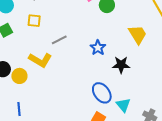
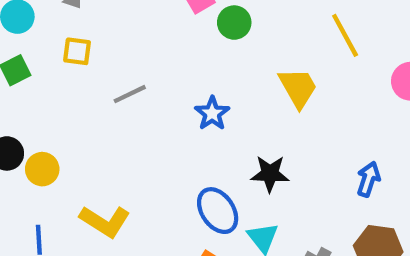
yellow L-shape: (40, 60) -> (105, 221), moved
black star: (121, 65) -> (270, 174), moved

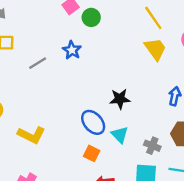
yellow trapezoid: (298, 88) -> (155, 49), moved
blue star: (212, 113) -> (72, 50), moved

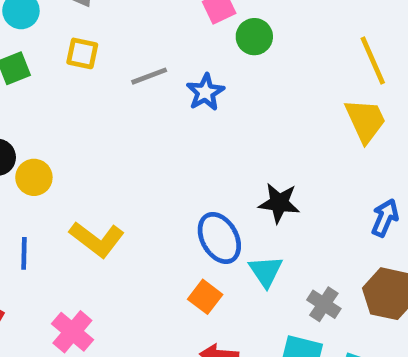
gray line: (38, 63) -> (149, 76), moved

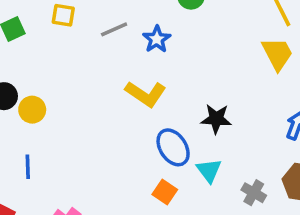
yellow L-shape: (97, 239) -> (146, 94), moved

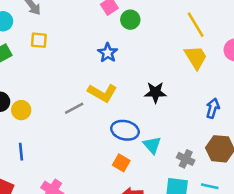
gray line: (114, 29) -> (74, 108), moved
black star: (216, 119) -> (155, 92), moved
blue ellipse: (173, 147) -> (125, 130), turned -40

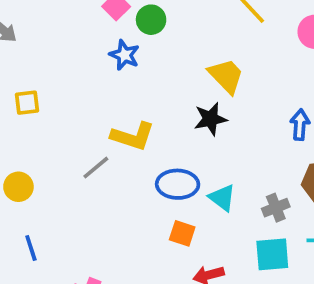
yellow square: (39, 40) -> (27, 103), moved
blue star: (108, 53) -> (124, 55), moved
yellow trapezoid: (196, 57) -> (226, 76), moved
gray cross: (186, 159) -> (276, 208), turned -36

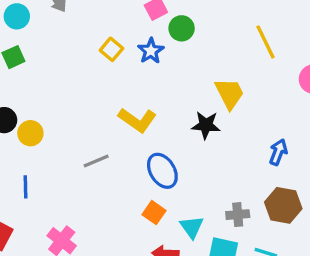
yellow square: (27, 103) -> (111, 49), moved, turned 30
gray line: (96, 168) -> (96, 161), moved
blue ellipse: (178, 184) -> (162, 171), turned 40
cyan triangle: (222, 198) -> (192, 227), moved

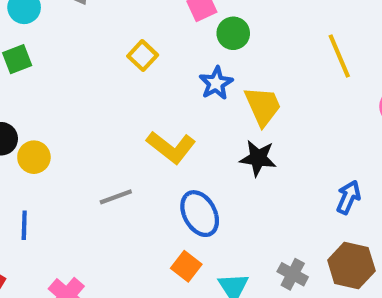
blue star: (151, 51) -> (216, 83), moved
yellow trapezoid: (229, 93) -> (263, 106), moved
gray cross: (238, 215) -> (293, 274), turned 30

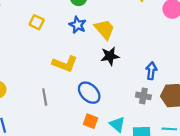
gray line: (116, 197) -> (45, 97), turned -63
blue arrow: (348, 197) -> (151, 71), moved
gray cross: (293, 274) -> (143, 96), moved

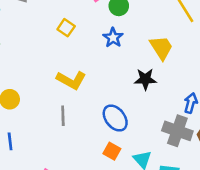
yellow trapezoid: (104, 29) -> (161, 48), moved
yellow L-shape: (65, 64) -> (71, 80), moved
gray cross: (143, 96) -> (177, 131), size x1.6

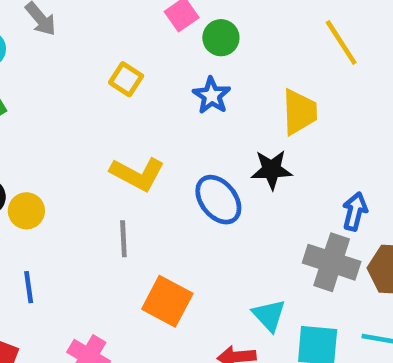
yellow trapezoid: (161, 48) -> (299, 112), turned 32
blue ellipse: (115, 118) -> (218, 200), moved
orange square: (112, 151) -> (167, 301), moved, size x1.5

